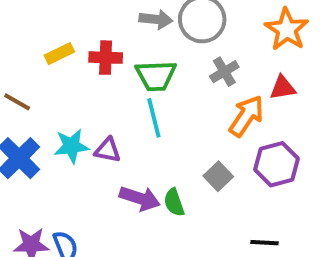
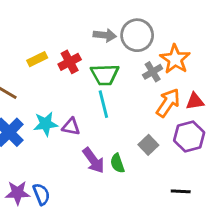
orange star: (287, 29) -> (175, 59), moved
red cross: (106, 58) -> (70, 62), turned -30
red triangle: (283, 88) -> (195, 101), moved
purple arrow: (140, 198) -> (93, 160), turned 36

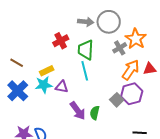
yellow rectangle: (37, 59) -> (47, 71), moved
green trapezoid: (105, 75) -> (86, 50), turned 95
purple hexagon: (189, 137) -> (132, 94), moved
green semicircle: (117, 163) -> (95, 113), turned 32

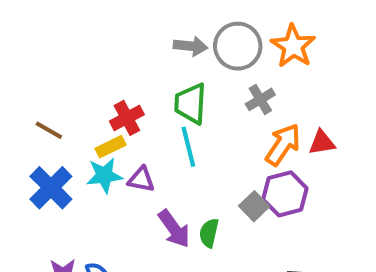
orange star: (136, 39) -> (293, 46), moved
red cross: (61, 41) -> (127, 118), moved

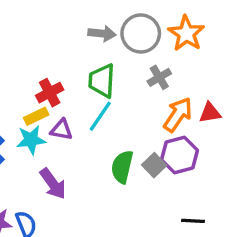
cyan line: (188, 147) -> (100, 116), turned 48
purple triangle: (141, 180) -> (61, 130), moved
purple arrow: (174, 229) -> (53, 184), moved
green semicircle: (209, 233) -> (122, 167), moved, size x1.4

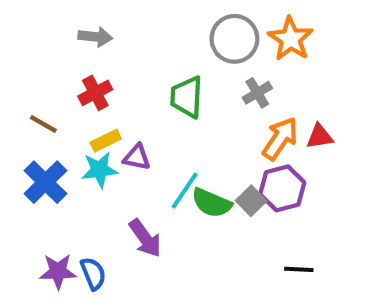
gray arrow: (102, 33) -> (95, 37), moved
red cross: (50, 93) -> (95, 93), moved
cyan line: (100, 116) -> (185, 190), moved
green semicircle: (122, 167) -> (212, 203), turned -80
purple arrow: (53, 184) -> (145, 238), moved

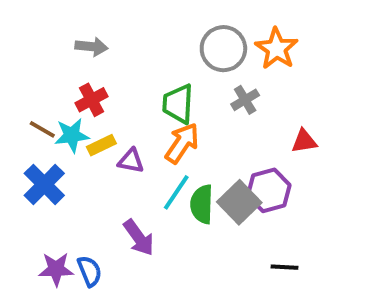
orange arrow: (280, 139) -> (182, 143), moved
cyan star: (99, 170) -> (72, 135), moved
gray square: (251, 201) -> (239, 202), size x1.5
green semicircle: (212, 203) -> (202, 204), turned 69

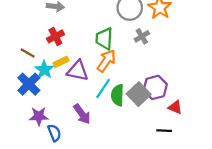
cyan star: (72, 135) -> (44, 70), moved, turned -30
red triangle: (304, 141) -> (175, 107), moved, turned 32
purple triangle: (131, 161) -> (78, 71), size x1.5
purple star: (56, 269) -> (39, 116), moved

